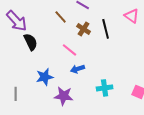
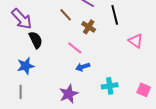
pink triangle: (132, 16) -> (136, 41), moved
black line: (106, 29) -> (115, 15), moved
blue star: (45, 77) -> (26, 66), moved
purple star: (64, 96) -> (69, 94), turned -30

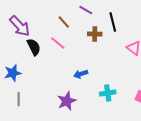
brown cross: (89, 27) -> (95, 34), moved, turned -32
pink line: (75, 48) -> (58, 43), moved
blue star: (26, 66) -> (13, 73), moved

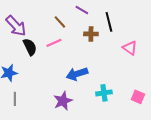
pink line: (58, 43) -> (54, 43), turned -63
blue arrow: (81, 74) -> (77, 74), size x1.5

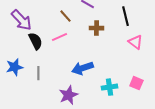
black line: (109, 22) -> (125, 16), moved
pink square: (138, 97) -> (136, 83), moved
gray line: (15, 99) -> (38, 73), moved

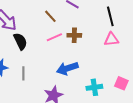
brown cross: (96, 28) -> (74, 35), moved
pink line: (59, 37) -> (54, 37), moved
pink triangle: (135, 42) -> (111, 39), moved, turned -42

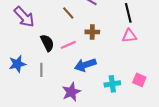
pink line: (54, 37) -> (68, 45), moved
black semicircle: (20, 41) -> (47, 43), moved

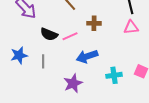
black semicircle: (47, 43) -> (49, 34), turned 138

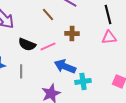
blue arrow: (87, 56) -> (65, 66), turned 40
cyan cross: (114, 75) -> (83, 81), moved

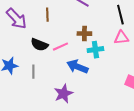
brown line: (48, 14) -> (47, 15), moved, turned 40
cyan cross: (83, 81) -> (95, 50), moved

